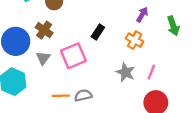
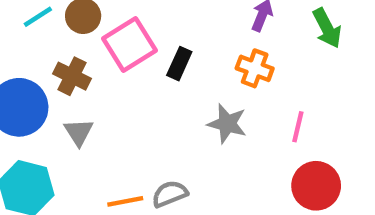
pink square: (73, 56) -> (130, 44), moved
gray star: (126, 72) -> (227, 124), moved

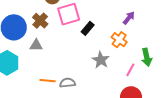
green arrow: (327, 28) -> (147, 57), moved
gray triangle: (79, 132) -> (36, 45), turned 48

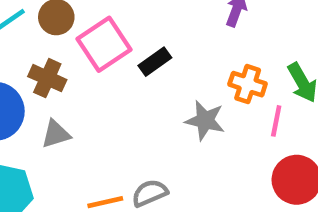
black rectangle: (88, 28) -> (155, 62), turned 32
orange cross: (119, 40) -> (248, 84), moved

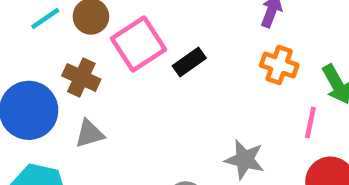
orange cross: (248, 84) -> (279, 65), moved
gray star: (205, 120) -> (245, 160), moved

